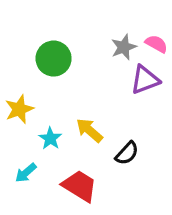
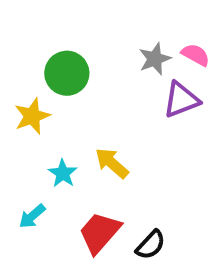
yellow star: (19, 109) -> (32, 116), moved
black semicircle: (127, 153) -> (151, 245), moved
red trapezoid: (80, 186) -> (100, 233), turned -81

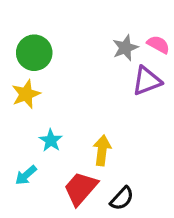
green circle: (67, 73) -> (34, 53), moved
yellow arrow: (112, 163) -> (102, 150), moved, turned 56

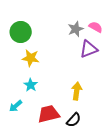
yellow star: (26, 94) -> (31, 58), moved, turned 30
yellow arrow: (102, 150) -> (77, 91), moved
red trapezoid: (81, 188) -> (49, 114), turned 35

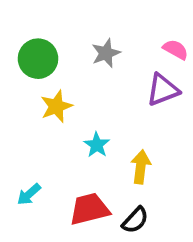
gray star: (76, 29) -> (106, 53), moved
yellow star: (31, 58) -> (56, 106), turned -30
cyan star: (31, 85) -> (97, 145), moved

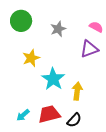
green circle: (38, 59) -> (21, 21), moved
cyan star: (97, 145) -> (53, 79), size x1.6
cyan arrow: (29, 194) -> (23, 115), moved

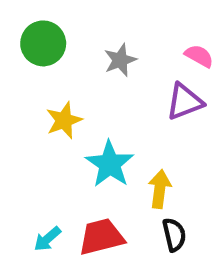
black semicircle: (74, 120) -> (174, 235), moved, turned -56

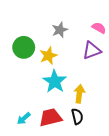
green circle: (43, 43) -> (24, 47), moved
yellow star: (64, 120) -> (48, 56), moved
black semicircle: (174, 235) -> (77, 116), moved

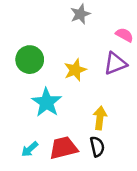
gray star: (60, 30) -> (80, 14), moved
yellow star: (48, 56) -> (75, 70), moved
cyan star: (55, 81) -> (47, 102), moved

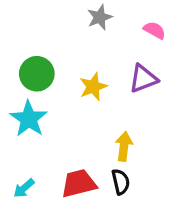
pink semicircle: (124, 35) -> (155, 30), moved
cyan star: (47, 102) -> (29, 119), moved
cyan arrow: (30, 149) -> (24, 188), moved

